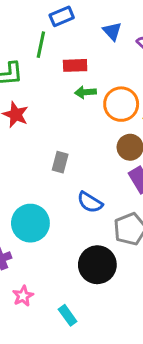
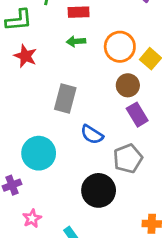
green arrow: (85, 92) -> (76, 41), moved
gray rectangle: (60, 162) -> (65, 99), size x1.5

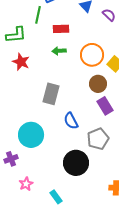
blue semicircle: (92, 135) -> (71, 121), turned 30

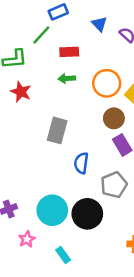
green line: (38, 15) -> (41, 35), turned 30
blue semicircle: (71, 121) -> (81, 163), turned 36
cyan circle: (31, 135) -> (52, 210), moved

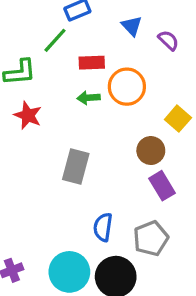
orange circle: (107, 83) -> (127, 87), moved
blue semicircle: (81, 163) -> (103, 227), moved

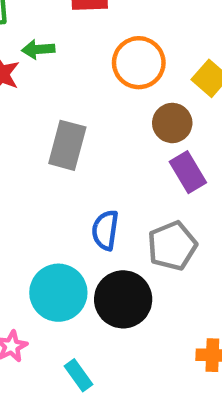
orange circle: (127, 87) -> (139, 63), moved
green arrow: (89, 98) -> (38, 49), moved

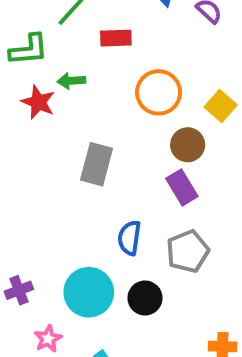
purple rectangle: (188, 172) -> (182, 187), moved
black circle: (123, 299) -> (145, 298), size x0.7

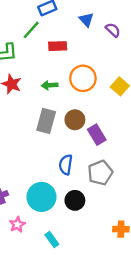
green arrow: (71, 81) -> (50, 85), moved
brown circle: (188, 145) -> (75, 120), moved

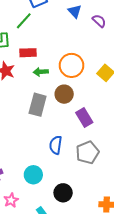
red rectangle: (58, 46) -> (28, 53), moved
brown circle: (75, 120) -> (64, 94), moved
cyan circle: (42, 197) -> (33, 175), size x0.7
black circle: (75, 200) -> (63, 193), moved

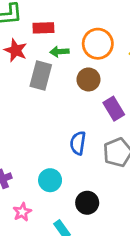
gray rectangle: (38, 105) -> (41, 76), moved

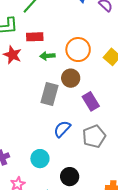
gray rectangle: (41, 76) -> (50, 94), moved
blue semicircle: (78, 143) -> (62, 129), turned 36

